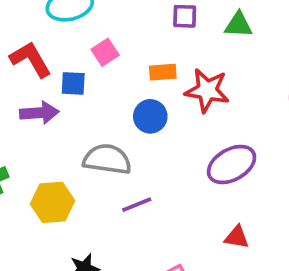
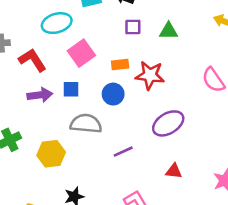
pink square: (105, 52) -> (81, 53), size x1.5
blue square: (73, 83) -> (71, 89), moved
purple line: (137, 205) -> (123, 152), moved

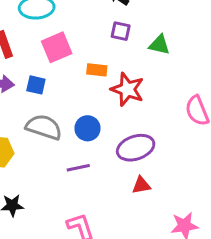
blue circle: (113, 94) -> (87, 128), moved
red triangle: (174, 171) -> (141, 185), moved, turned -30

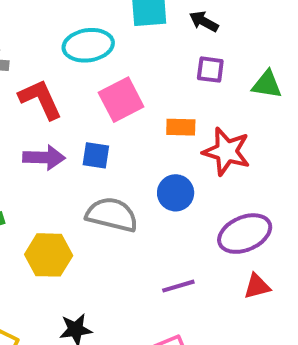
blue circle: (87, 128) -> (176, 193), moved
purple line: (78, 168) -> (178, 286), moved

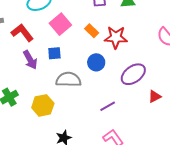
orange rectangle: (181, 127) -> (92, 31), turned 56
purple arrow: (44, 157) -> (30, 60), turned 72
red triangle: (257, 286) -> (155, 96), moved

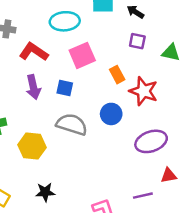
red L-shape: (22, 33) -> (34, 52), turned -35
purple line: (108, 106) -> (143, 196), moved

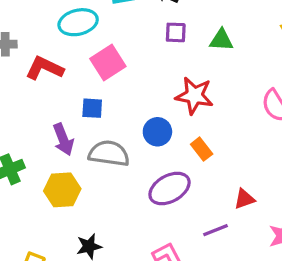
orange rectangle: (117, 75) -> (202, 149), moved
purple arrow: (33, 87) -> (63, 139), moved
purple ellipse: (151, 141) -> (170, 188), moved

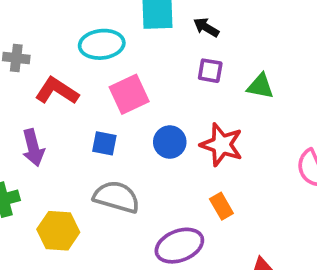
blue circle: (157, 132) -> (170, 142), moved
purple arrow: (63, 139) -> (33, 148), moved

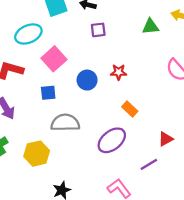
green triangle: (260, 86) -> (150, 27), moved
red star: (222, 145) -> (119, 72), size x0.6

